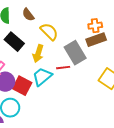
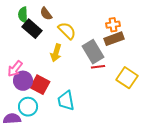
black rectangle: (14, 42) -> (32, 29), moved
red line: (63, 68) -> (98, 67), moved
cyan trapezoid: (42, 77) -> (66, 101), moved, turned -60

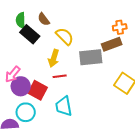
orange cross: (113, 25) -> (120, 27), moved
gray rectangle: (93, 52) -> (91, 57), turned -65
red line: (98, 67) -> (60, 76), moved

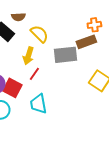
brown semicircle: (44, 19) -> (18, 17), turned -56
red line: (60, 76) -> (34, 74), turned -48

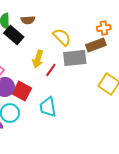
yellow semicircle: (39, 34) -> (62, 37), moved
red line: (34, 74) -> (51, 70), moved

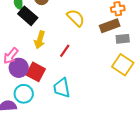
gray rectangle: (75, 58) -> (123, 39), moved, size x0.6
yellow arrow: (38, 59) -> (40, 40), moved

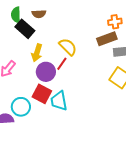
yellow semicircle: (76, 18) -> (68, 47), moved
purple circle: (19, 68) -> (46, 72), moved
red square: (36, 72) -> (42, 94), moved

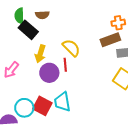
red line: (62, 64) -> (65, 65), turned -40
red square: (42, 94) -> (42, 106), moved

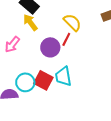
yellow arrow: (40, 54) -> (30, 22), moved, turned 126
red line: (65, 65) -> (66, 39), turned 32

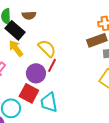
yellow semicircle: (72, 22) -> (47, 48), moved
red square: (43, 80) -> (29, 93), moved

